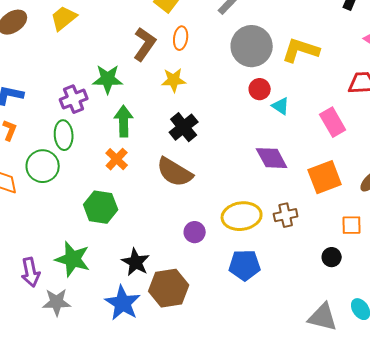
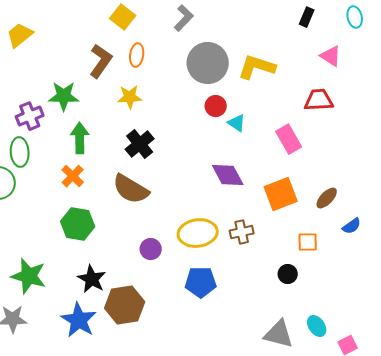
green hexagon: (101, 207) -> (78, 224), moved

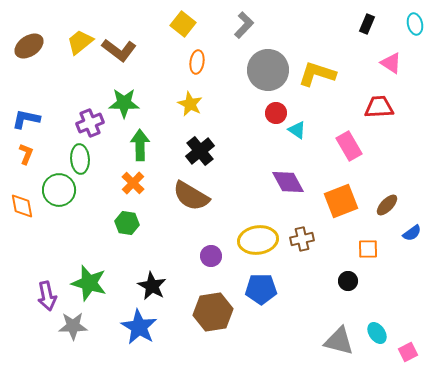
brown L-shape: (101, 61) -> (119, 50), moved, turned 92
yellow star: (130, 97) -> (190, 104), turned 30
green hexagon: (78, 224) -> (127, 223), moved, size x0.7
brown hexagon: (125, 305) -> (213, 312), moved

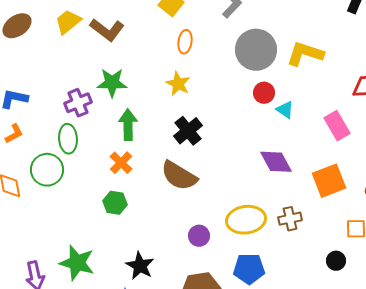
orange L-shape: (26, 154) -> (14, 134), turned 40

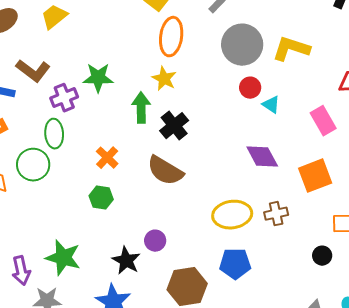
brown L-shape: (107, 30) -> (33, 71), moved
orange ellipse: (185, 42) -> (171, 37), size x1.6
green arrow: (128, 125) -> (141, 108), moved
purple circle: (199, 236) -> (155, 241), moved

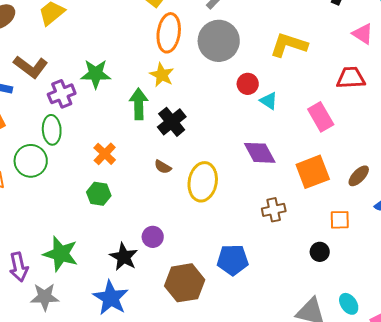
gray circle: (242, 45) -> (219, 41), moved
brown semicircle: (165, 171) -> (163, 167), size x0.5
yellow ellipse: (232, 215) -> (203, 182), moved, turned -72

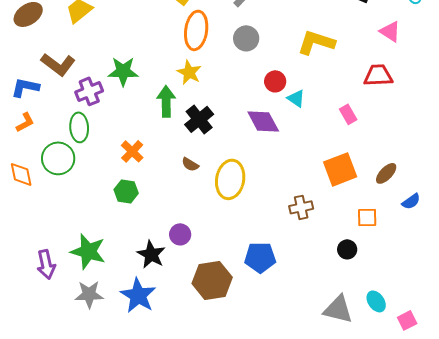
gray circle: (219, 41) -> (246, 38), size x0.6
pink rectangle: (321, 117) -> (348, 114), size x0.7
purple diamond: (260, 153) -> (263, 121), moved
gray star: (45, 297) -> (89, 294), moved

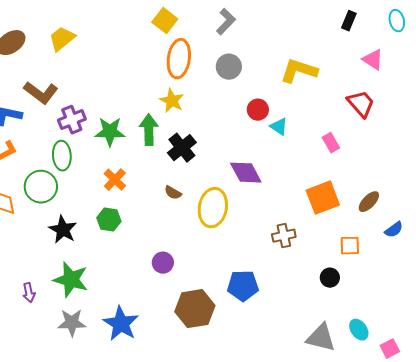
green star: (123, 71) -> (110, 132), moved
red trapezoid: (378, 75) -> (361, 104), turned 52
purple diamond: (263, 121) -> (246, 173), moved
black star: (151, 254) -> (63, 230), moved
purple arrow: (46, 264) -> (29, 293), size x0.7

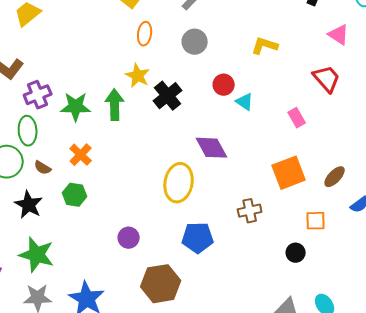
orange ellipse: (179, 59) -> (145, 34), size x0.6
yellow L-shape: (299, 71) -> (265, 46), size x0.7
black cross: (182, 148) -> (168, 96), moved
brown semicircle: (173, 193) -> (43, 168), moved
blue pentagon: (243, 286) -> (198, 238), moved

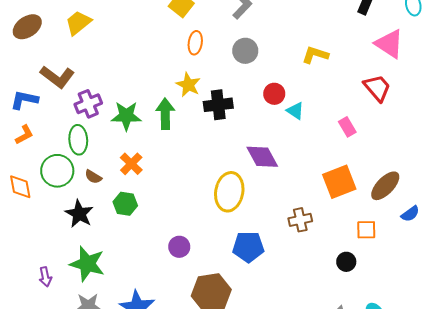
pink triangle: (339, 35) -> (389, 44), size x1.4
black cross: (168, 96) -> (218, 105), turned 32
brown ellipse: (335, 177) -> (385, 186), size x1.4

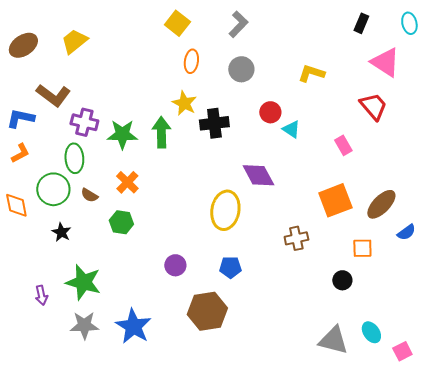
purple cross: (88, 104) -> (84, 122), turned 36
black star: (79, 214) -> (61, 232), moved, size x0.7
blue pentagon: (248, 247) -> (230, 267), moved, size x0.7

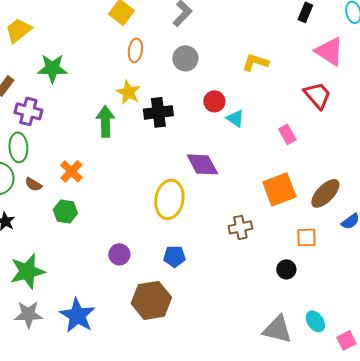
green star: (122, 134) -> (52, 68), moved
green star: (83, 282) -> (27, 271), turned -30

